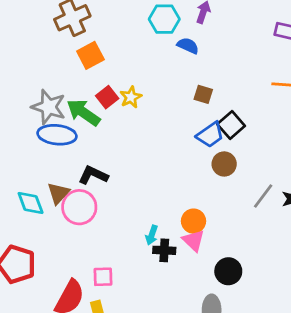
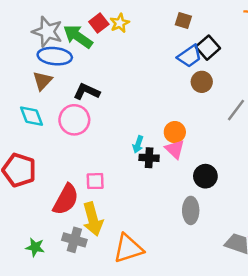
brown triangle: (58, 193) -> (42, 81), moved

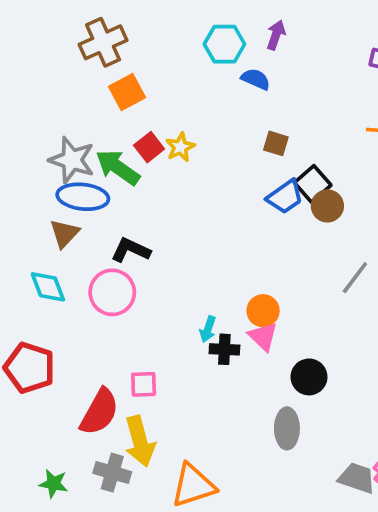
brown circle: (202, 82) -> (327, 206), moved

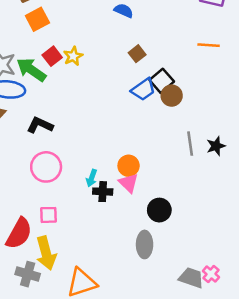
brown square: (276, 143) -> (137, 54), turned 35
gray line: (355, 278) -> (190, 144), turned -45
pink circle: (112, 292) -> (46, 167), moved

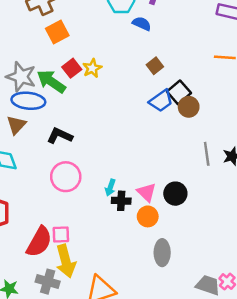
orange circle: (129, 166) -> (148, 216), moved
black circle: (159, 210) -> (175, 194), moved
pink square: (49, 215) -> (61, 235), moved

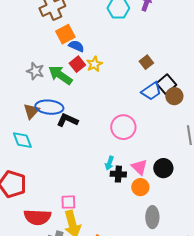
blue semicircle: (142, 24) -> (76, 46), moved
gray star: (21, 77) -> (35, 71), size x0.7
blue ellipse: (28, 101) -> (49, 107), moved
pink circle: (66, 177) -> (123, 127), moved
red semicircle: (39, 242) -> (37, 217), moved, turned 64

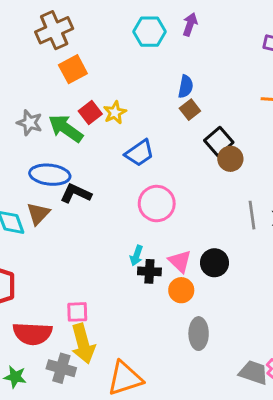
blue semicircle: (76, 46) -> (186, 87), moved, turned 77
blue trapezoid: (151, 91) -> (139, 153), moved
brown triangle: (31, 111) -> (38, 214), moved

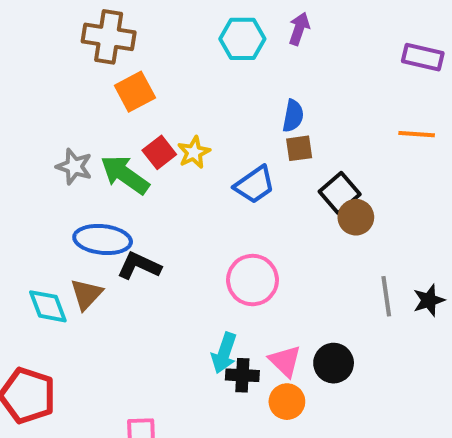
brown cross: (54, 30) -> (109, 37), turned 33
brown square: (190, 110) -> (299, 148), turned 30
blue trapezoid: (139, 153) -> (255, 185), moved
cyan arrow: (136, 256) -> (224, 353), size x1.4

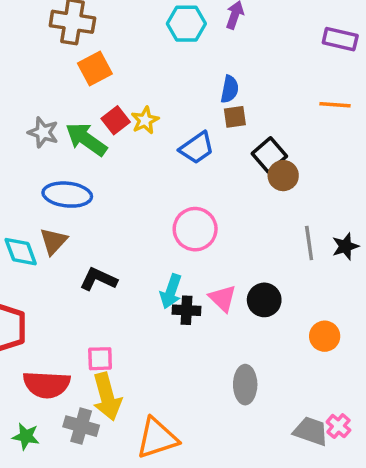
black L-shape: (139, 266) -> (98, 279), moved
orange circle: (287, 402) -> (325, 336), moved

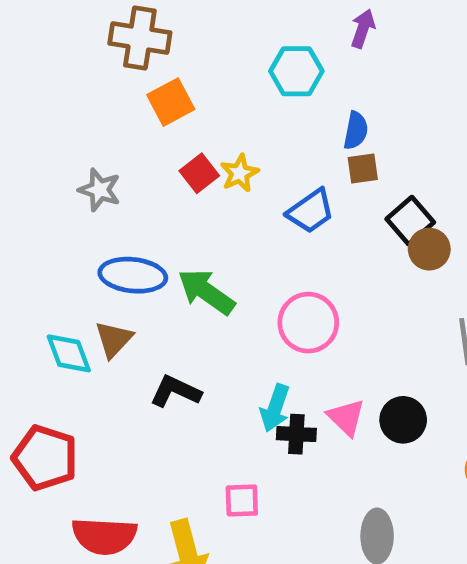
cyan hexagon: (186, 24) -> (296, 71), moved
green arrow: (86, 139) -> (206, 292), moved
pink square: (100, 359) -> (242, 500), moved

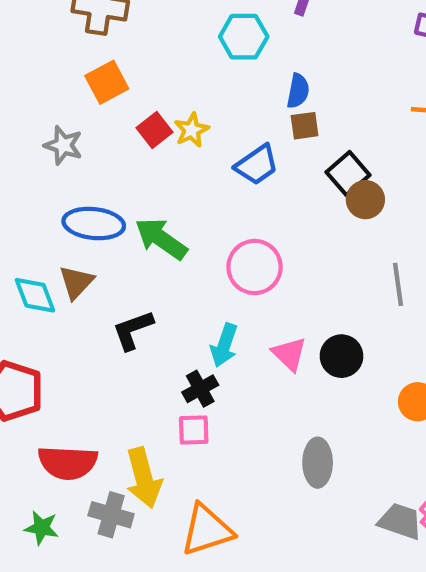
orange square: (171, 102) -> (107, 82), moved
black L-shape: (175, 391) -> (133, 330), turned -45
black cross: (296, 434) -> (200, 389), moved, turned -32

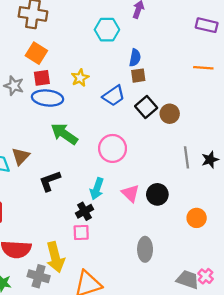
orange square: (107, 82) -> (36, 53), turned -30
red square: (155, 130) -> (42, 78), moved, turned 30
black square: (348, 174) -> (146, 107), moved
blue ellipse: (94, 224) -> (48, 98), moved

